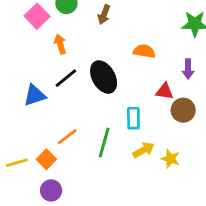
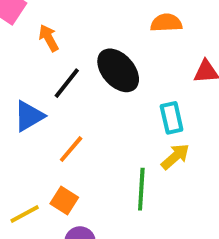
orange line: (67, 137) -> (71, 149), moved
green line: (104, 142) -> (141, 189), moved
yellow arrow: (144, 150) -> (175, 157), moved

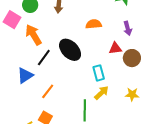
orange arrow: (49, 38) -> (33, 35), size x1.5

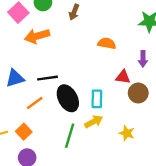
orange arrow: (33, 35) -> (37, 36), turned -90
black ellipse: (70, 50) -> (68, 98), moved
black line: (44, 58) -> (47, 78), moved, turned 30

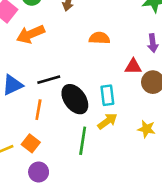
orange semicircle: (107, 43) -> (99, 38), moved
orange line: (35, 103) -> (38, 110), turned -36

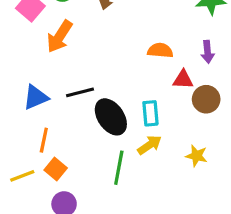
orange arrow: (31, 34) -> (60, 36), turned -36
orange semicircle: (99, 38) -> (160, 50), moved
orange line: (38, 110) -> (44, 140), moved

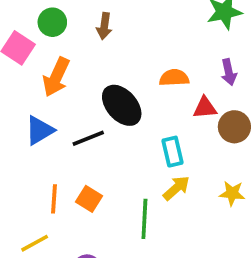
blue triangle: (36, 97) -> (40, 130), moved
black ellipse: (111, 117) -> (122, 105), moved
orange square: (56, 169) -> (89, 199), moved

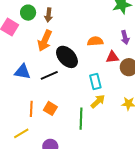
brown arrow: (104, 26) -> (49, 15), moved
orange arrow: (56, 77) -> (45, 41), moved
blue triangle: (40, 130) -> (23, 72), turned 42

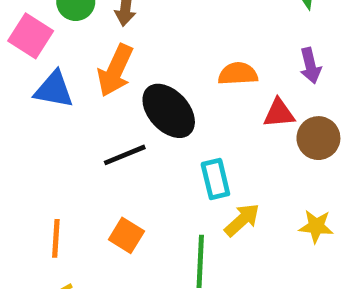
blue triangle: (23, 72) -> (54, 90), moved
cyan rectangle: (95, 82) -> (215, 179), moved
orange line: (31, 109) -> (56, 238), moved

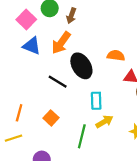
black line: (125, 155) -> (58, 82), turned 42

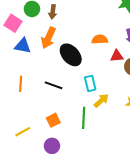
black line: (58, 82) -> (54, 85), moved
orange line: (19, 113) -> (21, 84), moved
orange square: (51, 118) -> (53, 120), moved, turned 32

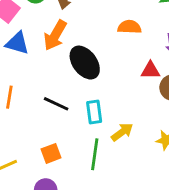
orange semicircle: (100, 39) -> (129, 27), moved
cyan rectangle: (90, 83) -> (94, 112), moved

